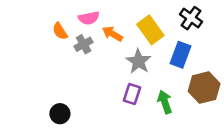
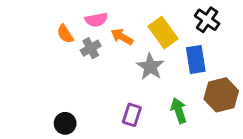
blue rectangle: (180, 55) -> (196, 59), turned -30
purple rectangle: (132, 94) -> (132, 115), moved

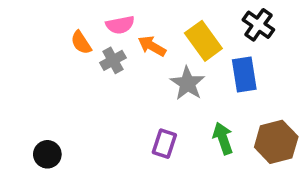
brown hexagon: (221, 95) -> (276, 142), moved
black circle: (65, 123) -> (47, 154), moved

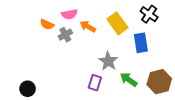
orange semicircle: (81, 43) -> (47, 24), turned -32
gray star: (187, 83) -> (108, 61), moved
green arrow: (223, 138) -> (129, 80), turned -36

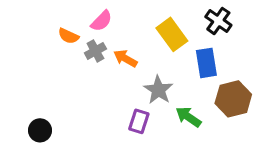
pink semicircle: (69, 14) -> (101, 21), turned -35
orange arrow: (88, 26) -> (125, 58), moved
brown hexagon: (159, 82) -> (233, 99), moved

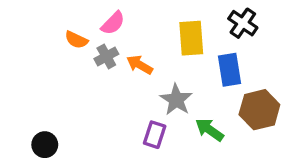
yellow rectangle: (172, 34) -> (191, 38), turned 32

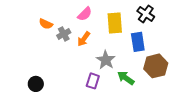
pink semicircle: (113, 23) -> (85, 14), moved
orange arrow: (140, 65) -> (84, 39), turned -84
black circle: (45, 145) -> (36, 84), moved

